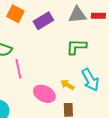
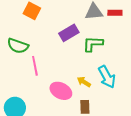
purple rectangle: (43, 21) -> (69, 33), moved

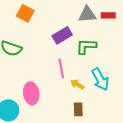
pink line: (35, 66) -> (61, 68), moved
pink ellipse: (61, 91) -> (31, 93), moved, turned 55

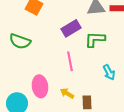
cyan arrow: (100, 79) -> (109, 72), size x0.7
yellow arrow: (77, 84) -> (67, 93), moved

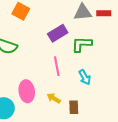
cyan arrow: (109, 72) -> (85, 77), moved

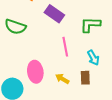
purple rectangle: (58, 33) -> (54, 14), moved, turned 66
brown rectangle: (74, 107) -> (85, 78), moved

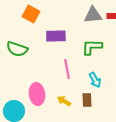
purple rectangle: (54, 14) -> (56, 36), turned -36

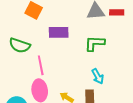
pink line: (67, 69) -> (41, 65), moved

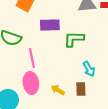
green L-shape: (95, 43) -> (74, 39), moved

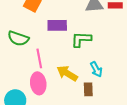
yellow arrow: (58, 90) -> (67, 73), moved, size x1.5

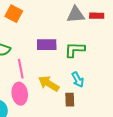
purple rectangle: (57, 25) -> (47, 45), moved
green L-shape: (81, 39) -> (75, 50), moved

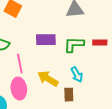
red rectangle: (97, 16) -> (100, 43), moved

